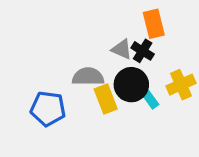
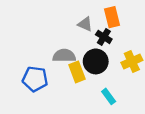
gray triangle: (122, 49) -> (85, 24), moved
cyan rectangle: (149, 97) -> (109, 96), moved

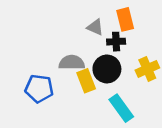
black cross: (104, 37) -> (116, 42), turned -35
cyan rectangle: (109, 96) -> (121, 108), size x1.5

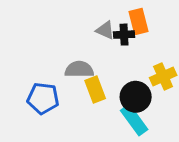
black cross: (116, 42) -> (124, 35), moved
black circle: (107, 69) -> (136, 97), moved

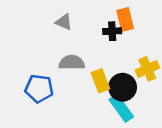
gray triangle: (105, 30) -> (64, 22), moved
yellow rectangle: (95, 90) -> (100, 81), moved

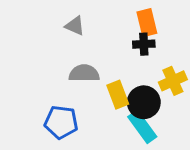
black cross: (112, 31) -> (144, 44), moved
blue pentagon: (39, 89) -> (61, 122), moved

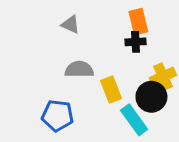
black circle: (144, 102) -> (151, 97), moved

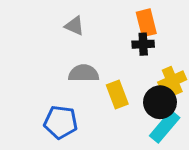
cyan rectangle: (134, 120) -> (165, 127), moved, turned 76

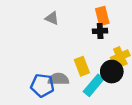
gray semicircle: (84, 73) -> (58, 79), moved
cyan rectangle: (165, 127) -> (94, 85), moved

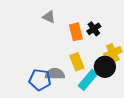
orange rectangle: (102, 16) -> (76, 32), moved
black cross: (100, 31) -> (94, 29), turned -32

